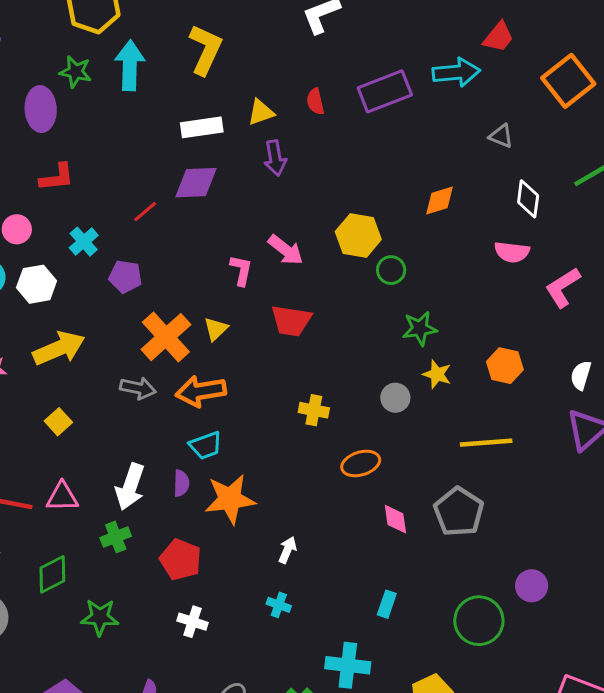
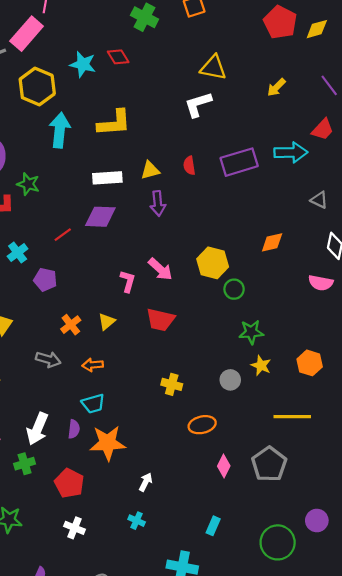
yellow L-shape: (205, 50) -> (114, 123), turned 57
green star: (75, 72) -> (28, 184), moved
orange cross: (166, 337) -> (71, 325), size x0.6
orange arrow: (201, 391) -> (93, 365), size x0.6
pink diamond: (395, 519) -> (224, 466), turned 30

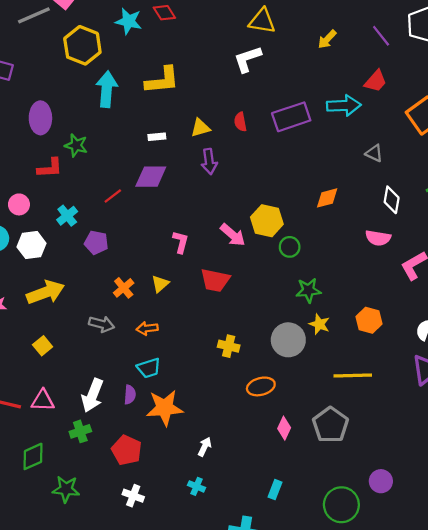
white rectangle: (107, 178) -> (157, 137), size x0.6
pink arrow: (160, 269) -> (233, 235), moved
gray circle: (230, 380) -> (288, 340), size x1.6

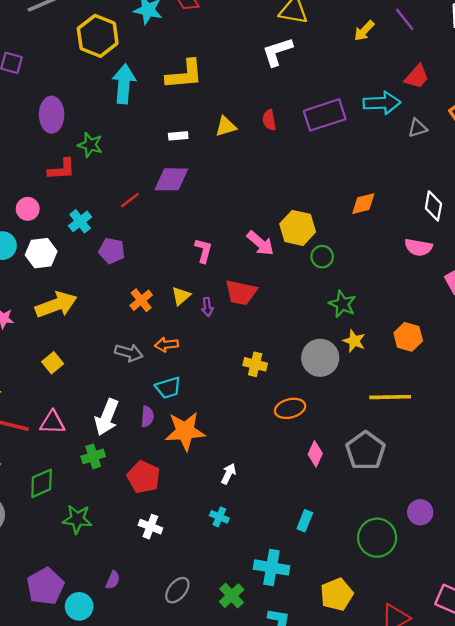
purple line: (381, 36) -> (405, 19), moved
gray triangle: (374, 153) -> (417, 128), moved, turned -42
purple arrow: (209, 161) -> (207, 307), moved, size x0.7
green star: (308, 290) -> (342, 304), turned 30
gray arrow: (102, 324) -> (129, 353), moved

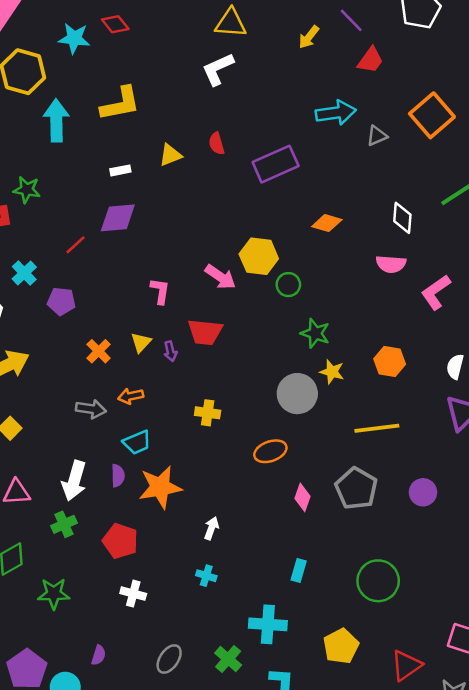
red trapezoid: (417, 77) -> (370, 60), moved
purple rectangle: (325, 115) -> (276, 164), moved
orange diamond: (363, 204) -> (327, 223), turned 36
yellow cross: (255, 364) -> (208, 413), moved
purple circle: (420, 512) -> (423, 492), moved

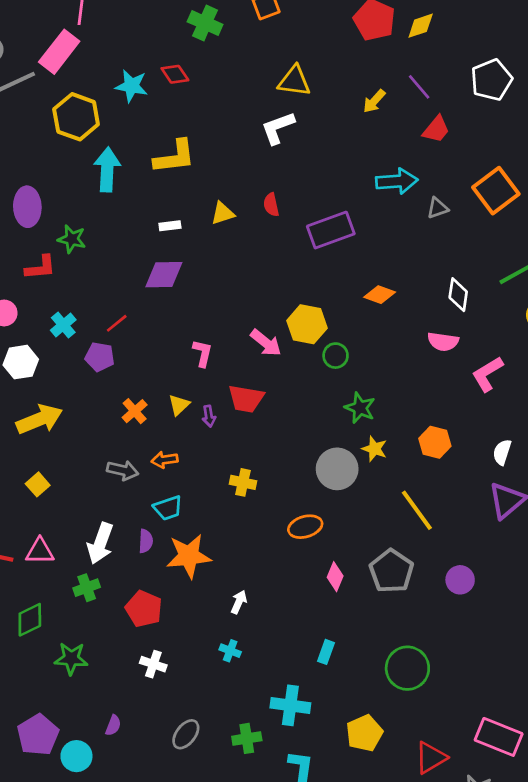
red line: (75, 245) -> (117, 323), moved
yellow line: (377, 428) -> (417, 510), turned 57
green cross: (228, 659) -> (247, 738), turned 36

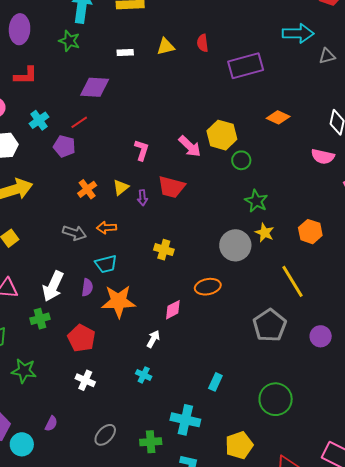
green star: (72, 239) -> (69, 41), moved
purple diamond: (164, 275) -> (95, 87), moved
pink diamond: (335, 577) -> (173, 310), moved, turned 35

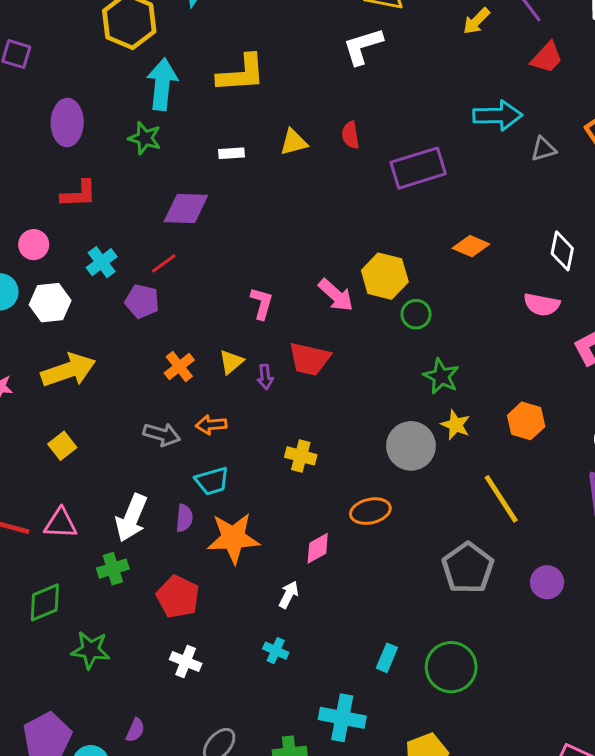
green circle: (276, 399) -> (451, 667), moved

